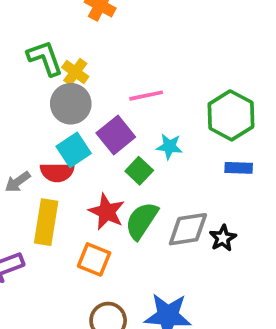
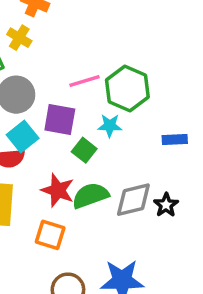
yellow cross: (75, 72) -> (19, 38), moved
green hexagon: (231, 115) -> (127, 88), moved
purple square: (116, 135) -> (60, 119), turned -36
green semicircle: (142, 221) -> (90, 196), turned 42

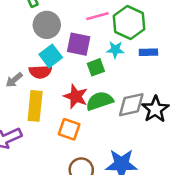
blue rectangle: (175, 140) -> (148, 52), moved
green square: (84, 150) -> (96, 67), turned 30
black star: (166, 205) -> (155, 109), size x1.5

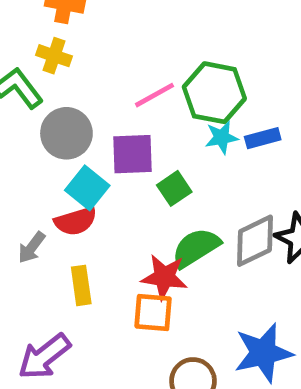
cyan star: (115, 50) -> (222, 137), moved
red star: (76, 96) -> (164, 277), moved
yellow rectangle: (35, 106) -> (81, 285), size x0.7

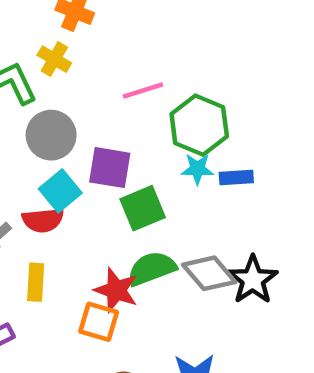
pink line: (154, 95) -> (143, 90), moved
green square: (174, 188) -> (143, 208), size x1.4
gray diamond: (255, 241) -> (209, 273), turned 64

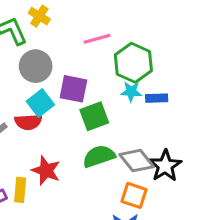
yellow rectangle: (36, 282) -> (20, 190), moved
red star: (116, 290) -> (46, 171), moved
orange square: (99, 322) -> (134, 195), moved

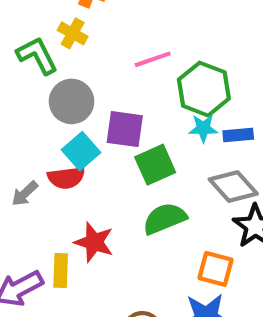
gray diamond: (137, 161) -> (233, 187), moved

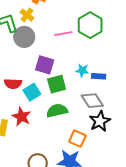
green hexagon: (204, 89) -> (90, 25), moved
gray circle: (72, 101) -> (24, 37), moved
cyan square: (81, 151) -> (32, 92), moved

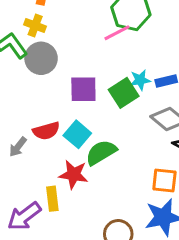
pink line: (63, 34) -> (117, 33), moved
green square: (57, 84) -> (124, 93), moved
green semicircle: (57, 111) -> (101, 152), moved

